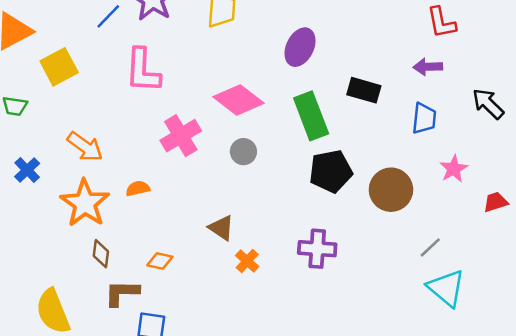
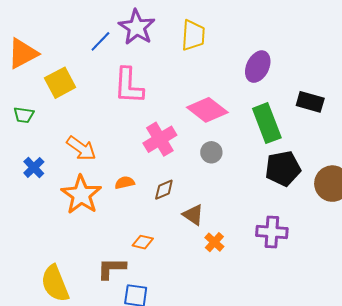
brown diamond: (101, 254) -> (164, 190), moved, turned 60

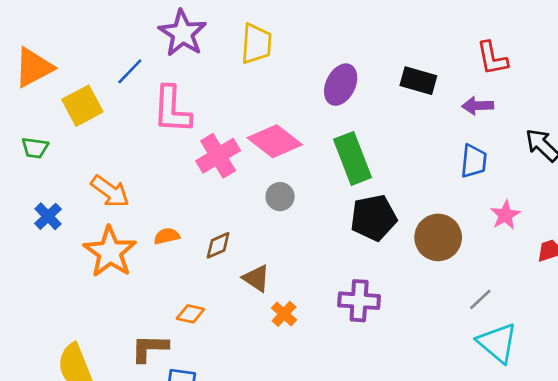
blue line: (100, 41) -> (130, 71), moved
black rectangle: (310, 102) -> (418, 81), moved
pink cross: (160, 139) -> (218, 156), moved

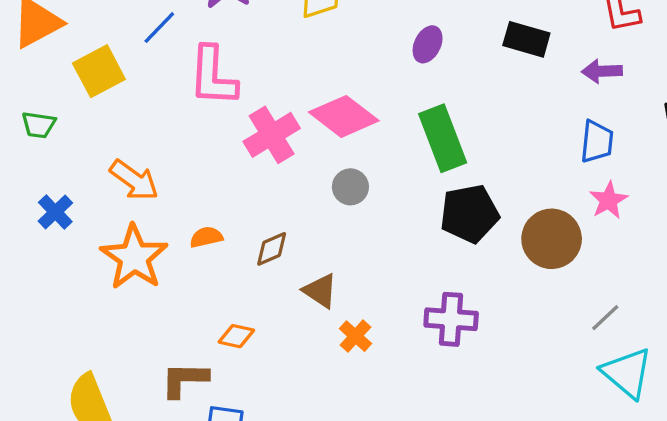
purple ellipse: (341, 85) -> (428, 44), size x0.7
pink star: (505, 215) -> (609, 200), moved

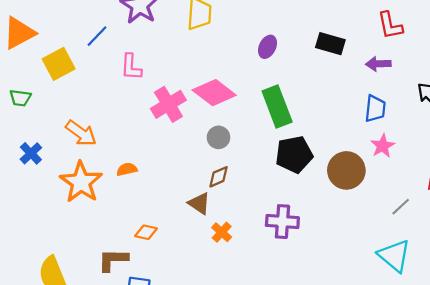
pink L-shape: (213, 76) -> (131, 67), size x0.7
brown diamond: (272, 249) -> (218, 177), moved
gray line: (605, 318) -> (401, 207), moved

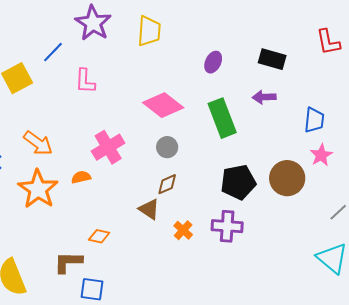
purple arrow: (378, 64) -> (264, 97), moved
pink cross: (168, 104) -> (108, 147), moved
black pentagon: (294, 154) -> (238, 182), moved
orange cross: (222, 232) -> (183, 230), moved

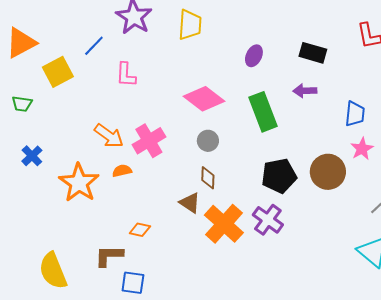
orange arrow: (38, 143) -> (109, 136), moved
brown diamond: (167, 184) -> (208, 178), turned -65
purple cross: (227, 226) -> (268, 220), turned 32
orange cross: (183, 230) -> (224, 224), size x2.0

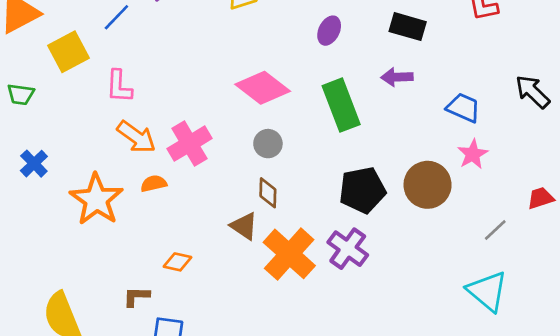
pink L-shape: (126, 75) -> (119, 86), moved
blue trapezoid: (355, 114) -> (463, 108), turned -72
brown L-shape: (109, 256) -> (136, 296), size x0.7

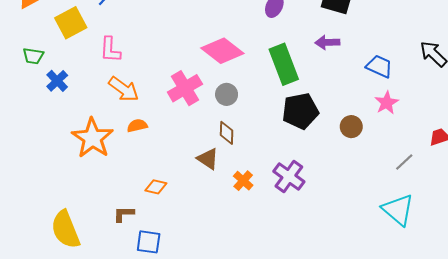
pink cross: (190, 144) -> (185, 88), moved
blue cross: (34, 164) -> (57, 81), moved
brown circle: (428, 185) -> (351, 127), size x0.6
black pentagon: (362, 190) -> (300, 111), moved
orange cross: (289, 254) -> (243, 181), size x0.5

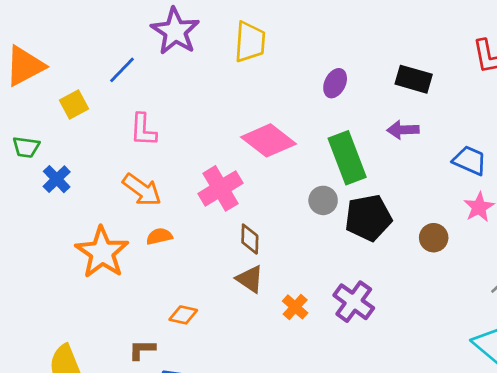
yellow square: (71, 23) -> (74, 105), size x0.7
pink L-shape: (110, 50) -> (143, 130), moved
gray circle: (227, 94) -> (323, 200), moved
brown diamond: (227, 133) -> (250, 239), moved

